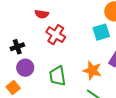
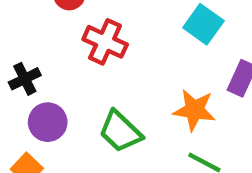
cyan square: (101, 32) -> (203, 24), turned -30
green trapezoid: (58, 76) -> (120, 131), turned -30

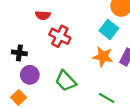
black cross: (25, 79) -> (19, 53), turned 32
orange star: (194, 110) -> (103, 57), moved

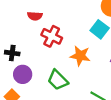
orange star: (103, 57) -> (80, 56), moved

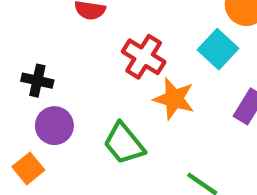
red cross: (52, 36) -> (144, 57), moved

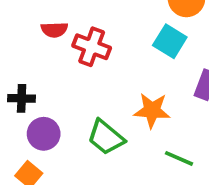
red cross: (144, 57) -> (92, 47), moved
orange star: (174, 99) -> (152, 110), moved

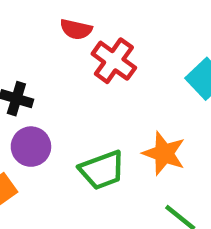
green trapezoid: (106, 137) -> (102, 170), turned -75

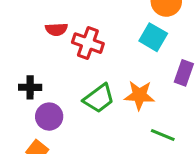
green trapezoid: (102, 170) -> (99, 98), moved

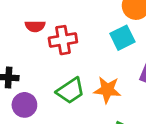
cyan square: (153, 37) -> (122, 38), turned 30
red cross: (88, 43) -> (63, 40), turned -32

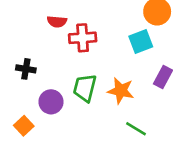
green trapezoid: (70, 91) -> (85, 88), turned 132
purple circle: (24, 105) -> (51, 102), moved

